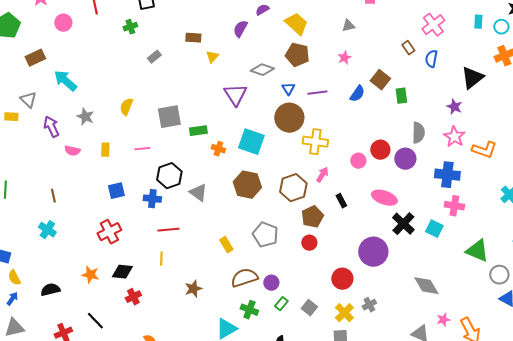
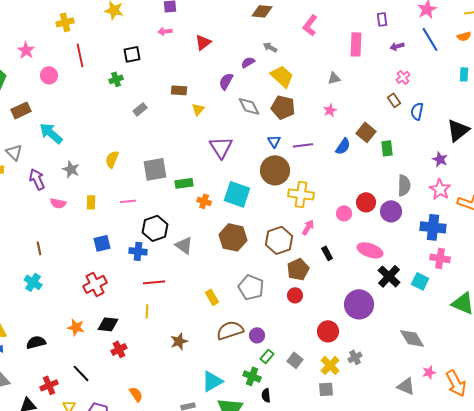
pink cross: (433, 25) -> (403, 77), moved, size x0.6
gray diamond: (262, 70) -> (249, 106), moved, turned 45
green cross: (249, 310) -> (252, 376), moved

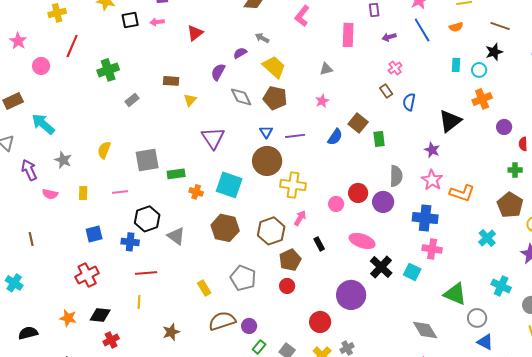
black square: (132, 54) -> (130, 20), moved
red line: (80, 55) -> (72, 46), turned 35
green cross: (116, 79) -> (108, 70), size x1.5
cyan cross: (33, 282) -> (14, 283), moved
gray diamond: (412, 338) -> (425, 330), moved

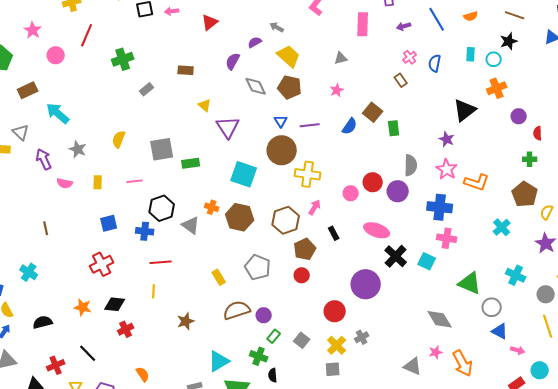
yellow triangle: (190, 100) -> (205, 105), moved, turned -32
blue semicircle: (409, 102) -> (435, 63), moved
orange cross: (196, 192) -> (212, 207), moved

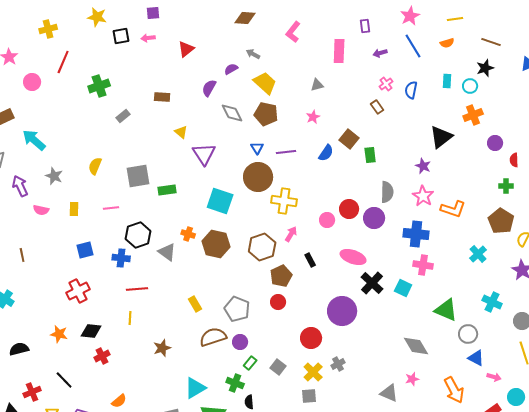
gray pentagon: (258, 267) -> (237, 309), moved
orange arrow: (463, 363) -> (454, 390), moved
orange semicircle: (143, 374) -> (119, 401), turned 84

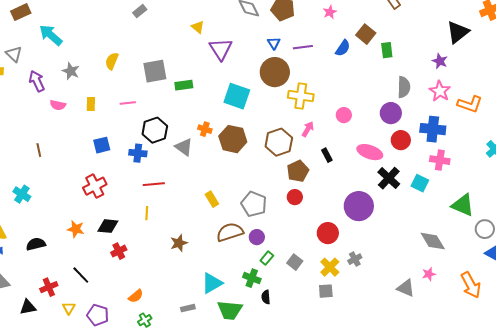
red circle: (349, 209) -> (401, 140), moved

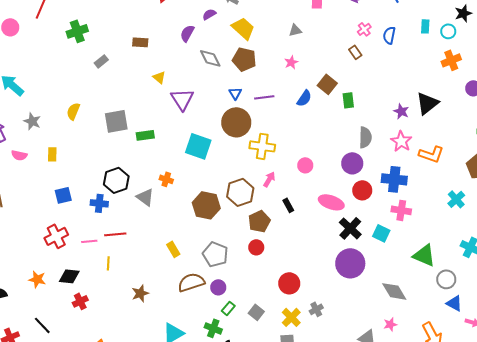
black triangle: (458, 32) -> (427, 103), moved
pink line: (128, 103) -> (89, 241), moved
brown hexagon: (233, 139) -> (206, 205), moved
purple circle: (359, 206) -> (350, 263), moved

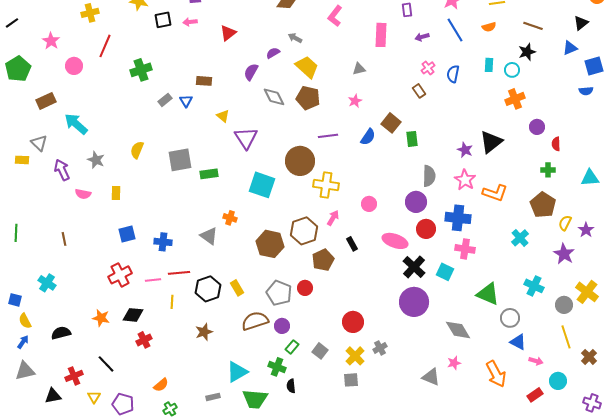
blue triangle: (235, 93) -> (186, 101), moved
black hexagon: (116, 180) -> (208, 289), moved
red circle: (256, 247) -> (305, 288), moved

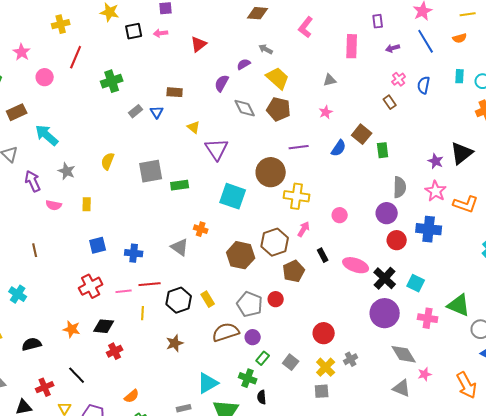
pink ellipse: (395, 241) -> (356, 265), moved
pink cross: (465, 249) -> (428, 318), moved
gray diamond: (458, 330) -> (404, 354), moved

